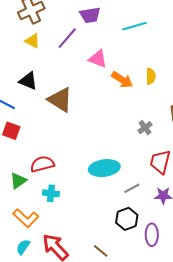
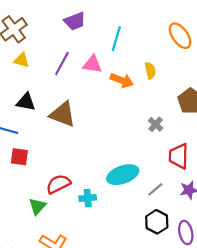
cyan line: (134, 26) -> (116, 39), moved, turned -45
purple line: (67, 38) -> (62, 63), moved
cyan cross: (51, 193) -> (88, 198), moved

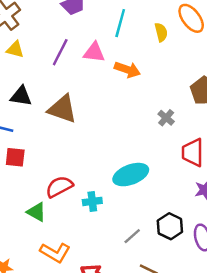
yellow semicircle: (150, 71) -> (161, 32), moved
gray line: (155, 189) -> (132, 236), moved
green triangle: (37, 206) -> (36, 212), turned -42

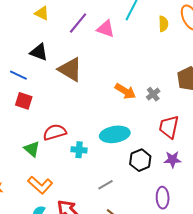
orange arrow: (127, 70) -> (125, 91), moved
black hexagon: (170, 226) -> (140, 160), moved

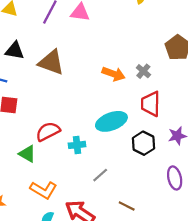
red trapezoid: (169, 127) -> (151, 104), moved
gray line: (106, 185) -> (100, 175), moved

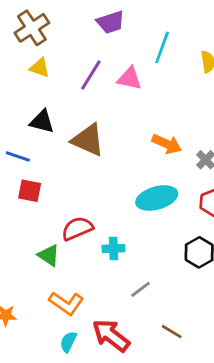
orange arrow: (114, 74) -> (167, 144), moved
cyan ellipse: (111, 121) -> (157, 198), moved

